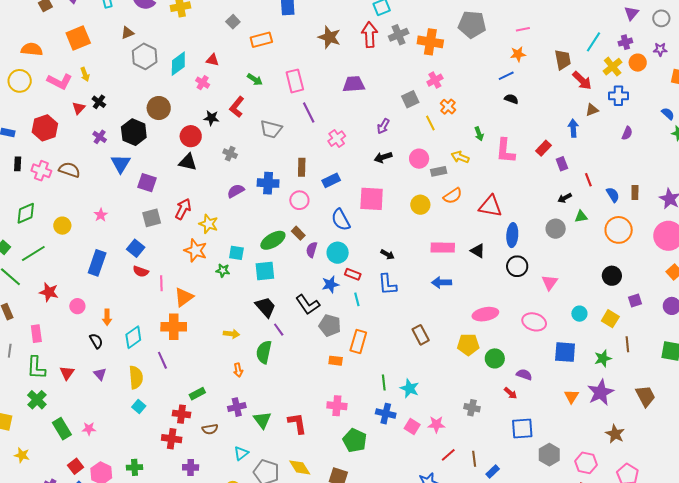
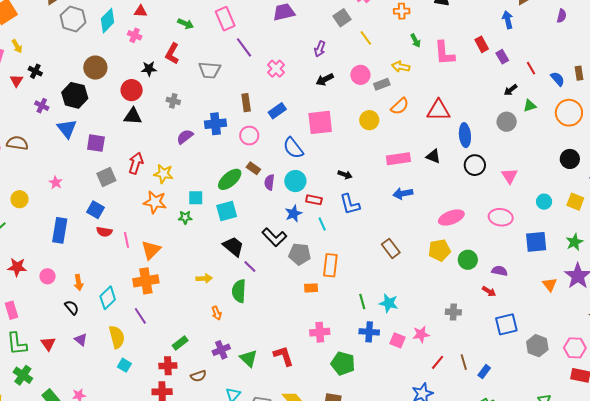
orange cross: (448, 107) -> (402, 11), moved, turned -35
red rectangle: (544, 148) -> (482, 44), turned -63

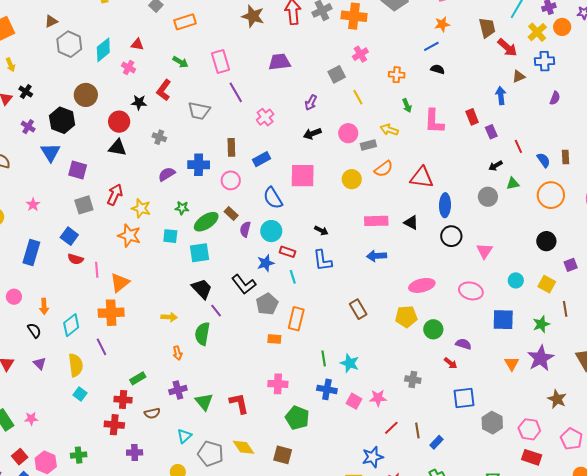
green star: (185, 217) -> (182, 208), moved
gray pentagon: (300, 254) -> (267, 304), turned 30

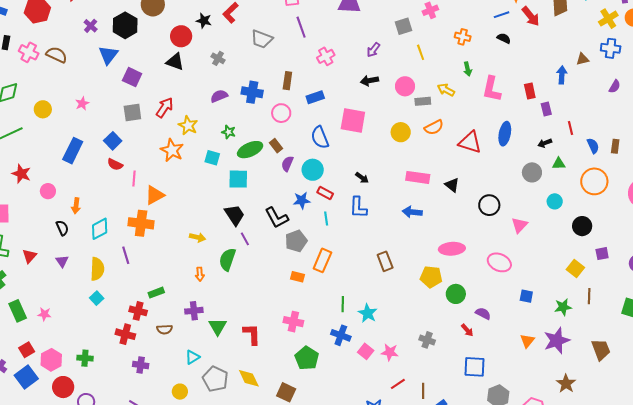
red arrow: (507, 48) -> (531, 16), moved
blue ellipse: (445, 205) -> (505, 134), moved
cyan circle: (516, 280) -> (555, 201), moved
blue square: (503, 320) -> (526, 296), size x0.6

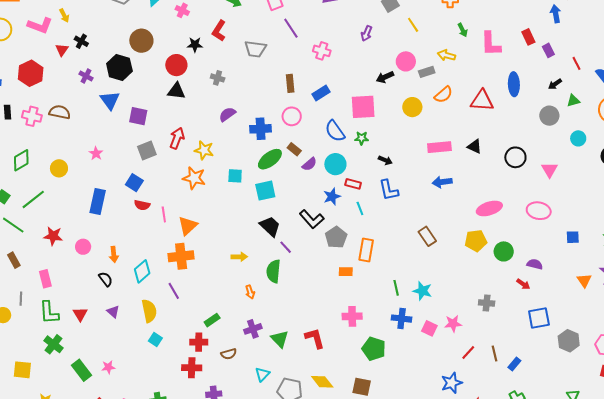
pink cross: (326, 56) -> (322, 51), turned -30
black arrow: (369, 81) -> (385, 77), moved
blue cross: (252, 92) -> (261, 129), moved
green star: (229, 132) -> (362, 138), moved
purple semicircle: (287, 164) -> (309, 164), turned -140

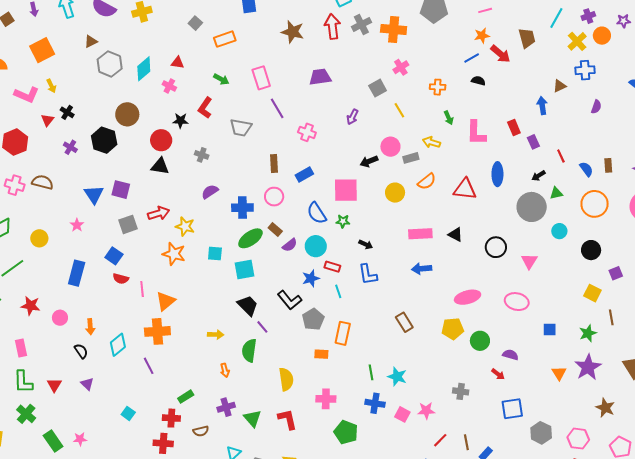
blue triangle: (110, 100) -> (94, 194), moved
gray circle: (549, 116) -> (532, 207), size x1.5
red arrow: (177, 138) -> (159, 213), turned 50
yellow semicircle: (149, 311) -> (286, 379), moved

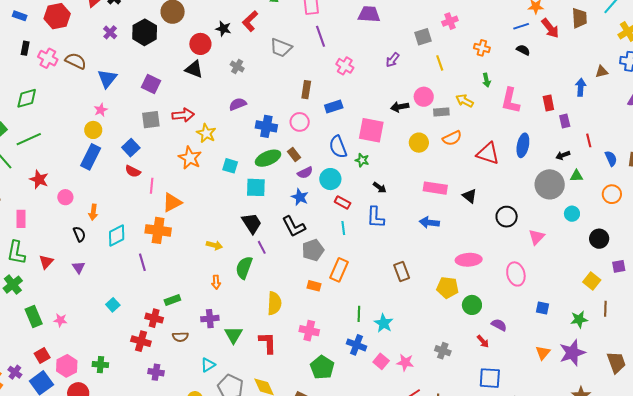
blue triangle: (94, 194) -> (107, 79), moved
orange circle: (595, 204) -> (612, 194), size x0.7
yellow circle: (39, 238) -> (93, 130), moved
blue star: (311, 278) -> (300, 197), moved, turned 30
pink ellipse: (517, 302) -> (516, 274), turned 50

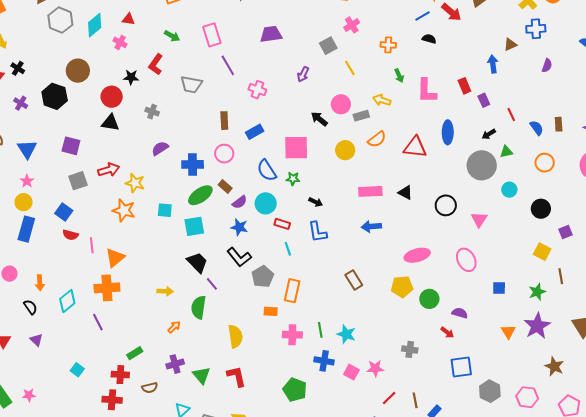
black arrow: (400, 107) -> (319, 119), turned 60
orange arrow: (216, 282) -> (174, 327), turned -120
pink cross: (309, 331) -> (292, 335), moved

